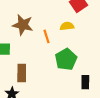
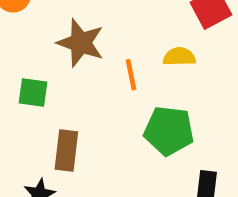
green pentagon: (66, 59) -> (169, 131), turned 30

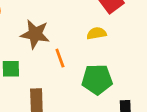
orange line: (131, 75) -> (60, 58), moved

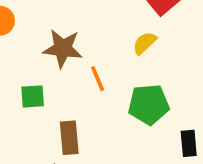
yellow semicircle: (97, 33) -> (145, 43), turned -30

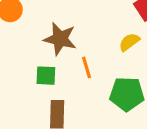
green square: (33, 96) -> (46, 76), moved

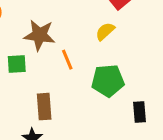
green square: (46, 76) -> (17, 64), moved

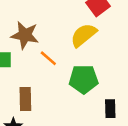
yellow semicircle: (105, 31) -> (84, 35), size x1.5
orange line: (67, 60) -> (48, 58), turned -30

